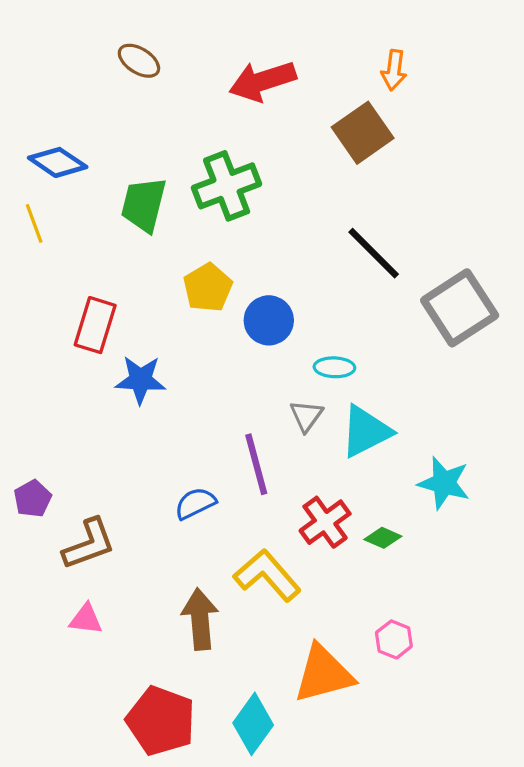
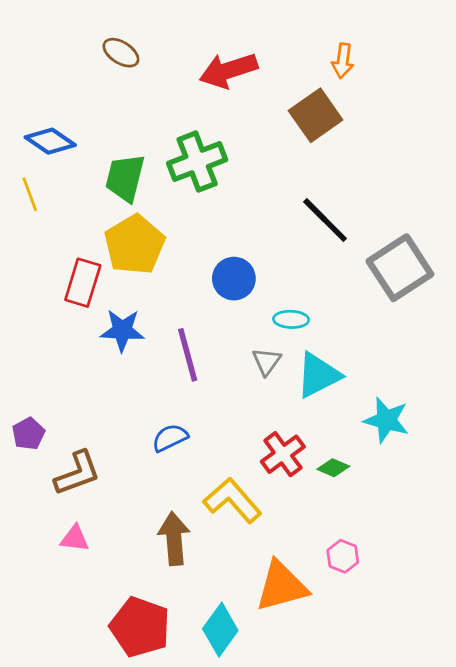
yellow pentagon: (208, 288) -> (135, 245), moved, size x1.4
purple line: (256, 464) -> (188, 355), moved

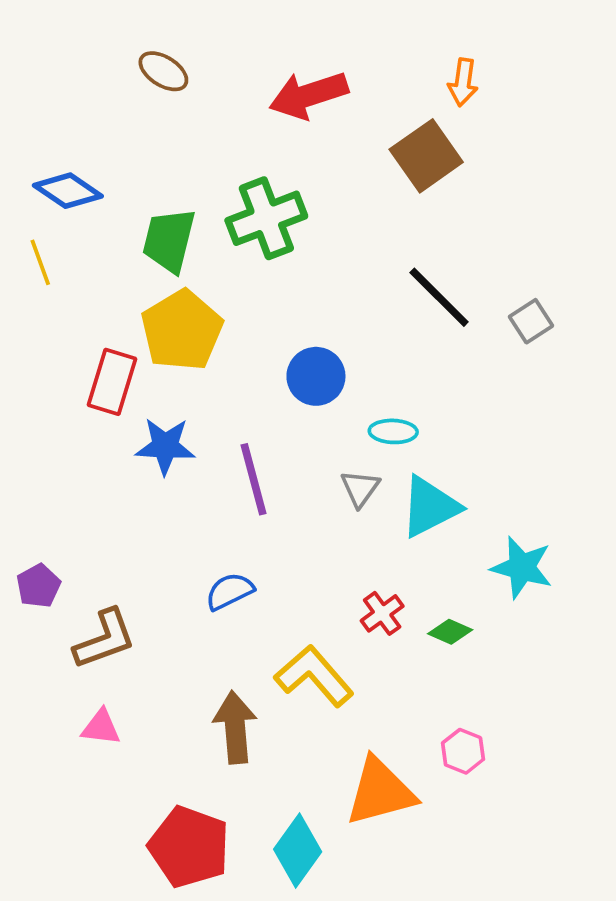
gray square: (400, 268) -> (531, 321), moved, size x0.5
red cross: (283, 454) -> (382, 613), size x0.7

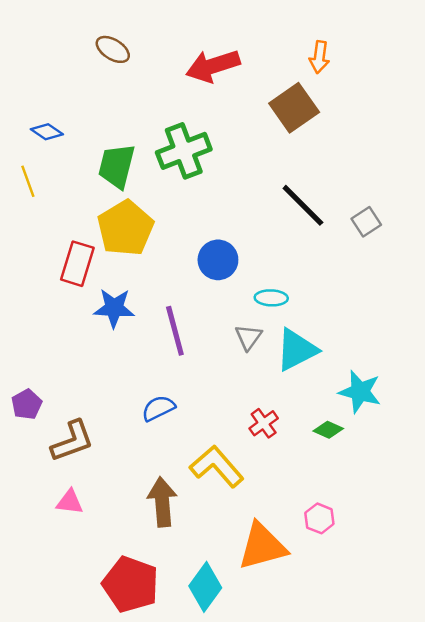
blue diamond: (68, 191) -> (47, 132), size x0.7
green diamond: (450, 632) -> (328, 430), moved

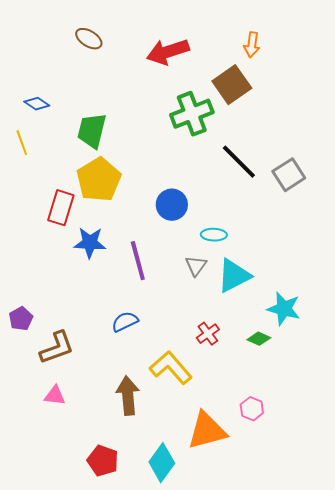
green cross: (184, 151) -> (192, 114), moved
gray square: (366, 222) -> (289, 175), size x1.4
red pentagon: (131, 584) -> (103, 461), size x0.7

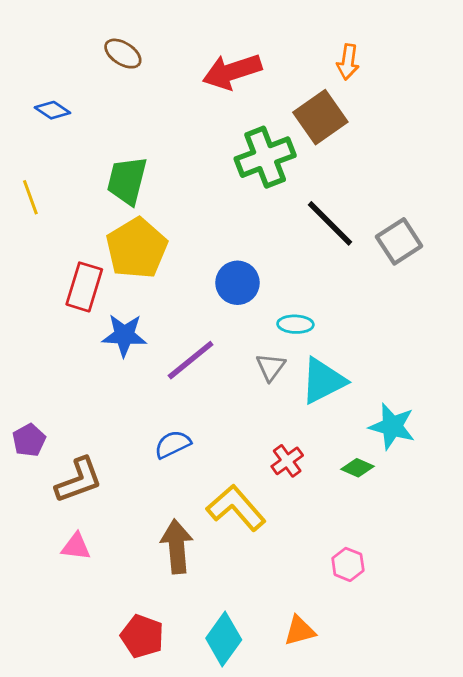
blue diamond: (37, 104) -> (52, 110), moved
purple line: (138, 261) -> (191, 360), turned 66
orange triangle: (207, 431) -> (300, 631), moved, size x0.6

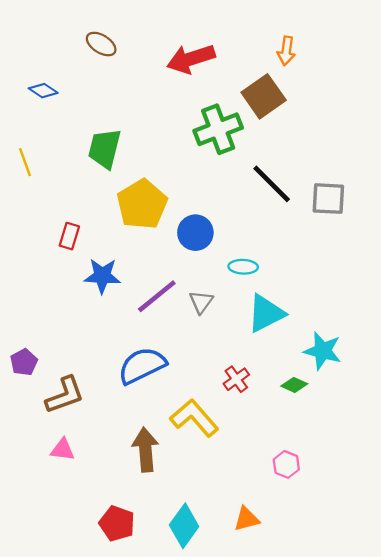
gray square: (399, 241) -> (328, 199), turned 36
yellow pentagon: (137, 248) -> (142, 204), moved
red rectangle: (84, 287) -> (69, 236), size x0.7
gray triangle: (271, 367) -> (201, 302), moved
blue semicircle: (173, 444) -> (142, 366), size x1.6

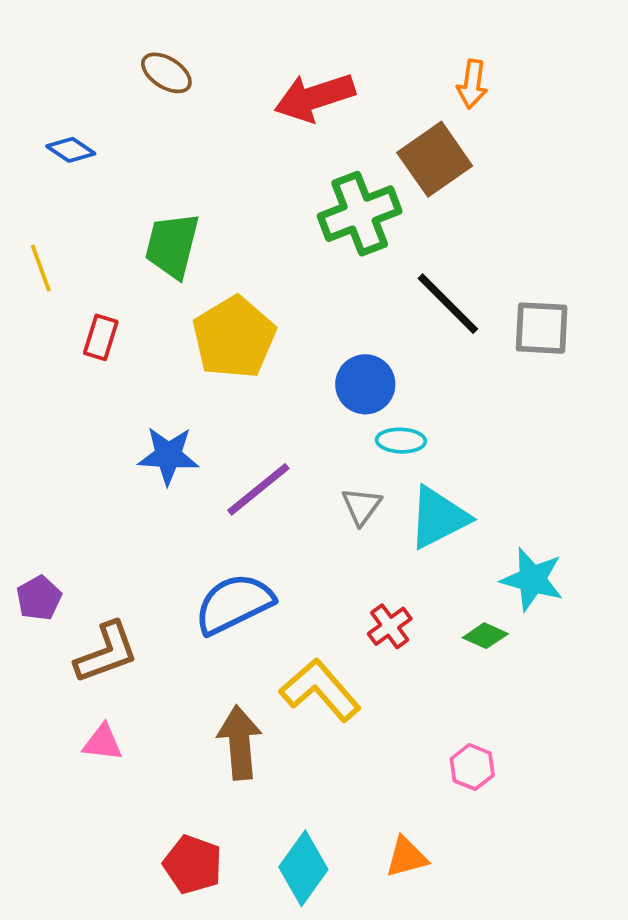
blue circle: (195, 233) -> (365, 384), moved
red rectangle: (69, 236) -> (101, 337), moved
gray triangle: (201, 302) -> (362, 506), moved

